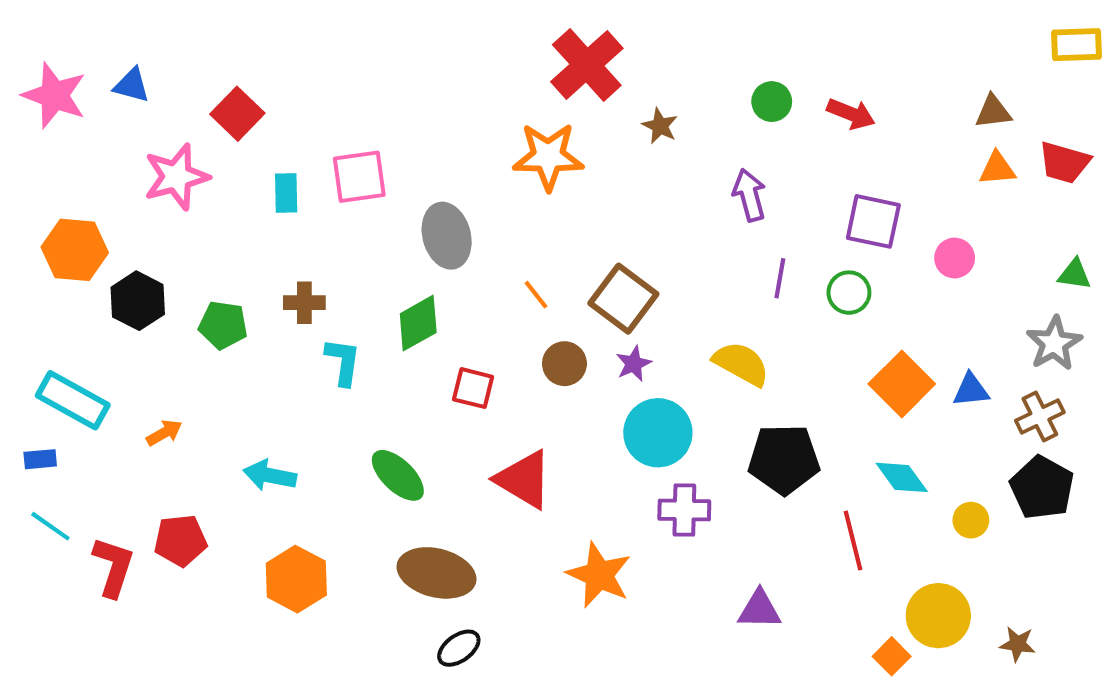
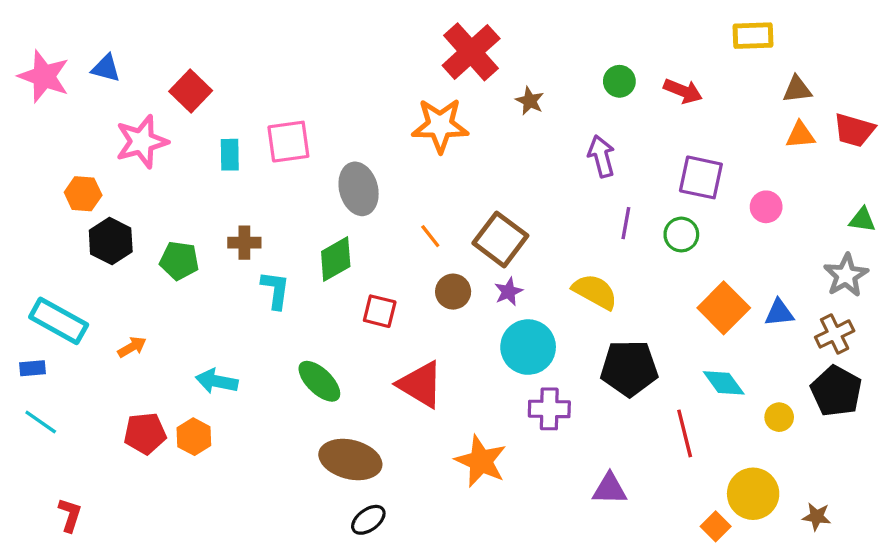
yellow rectangle: (1077, 45) -> (753, 36), moved
orange hexagon: (75, 250) -> (83, 194), moved, size x0.7
red L-shape: (113, 567) -> (70, 515), moved, size x0.7
orange hexagon: (296, 579) -> (194, 437), moved, size x0.7

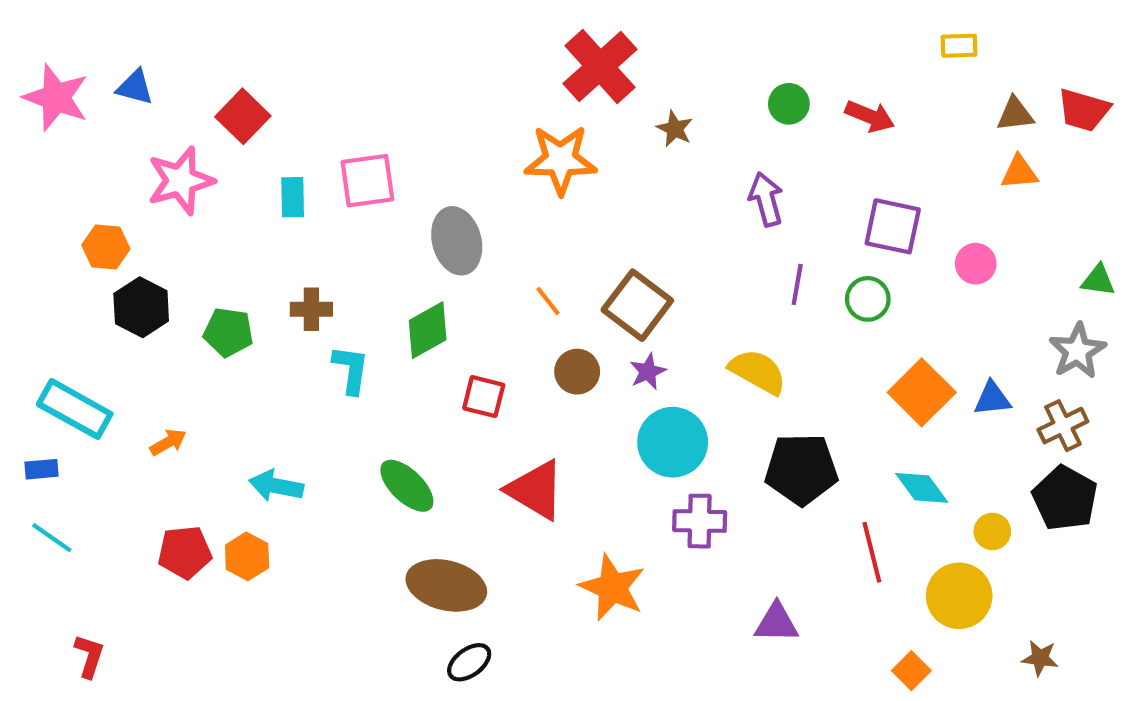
yellow rectangle: (753, 36) -> (959, 46), size x0.7
red trapezoid: (854, 130) -> (1084, 110), moved
yellow circle: (753, 494) -> (959, 596), moved

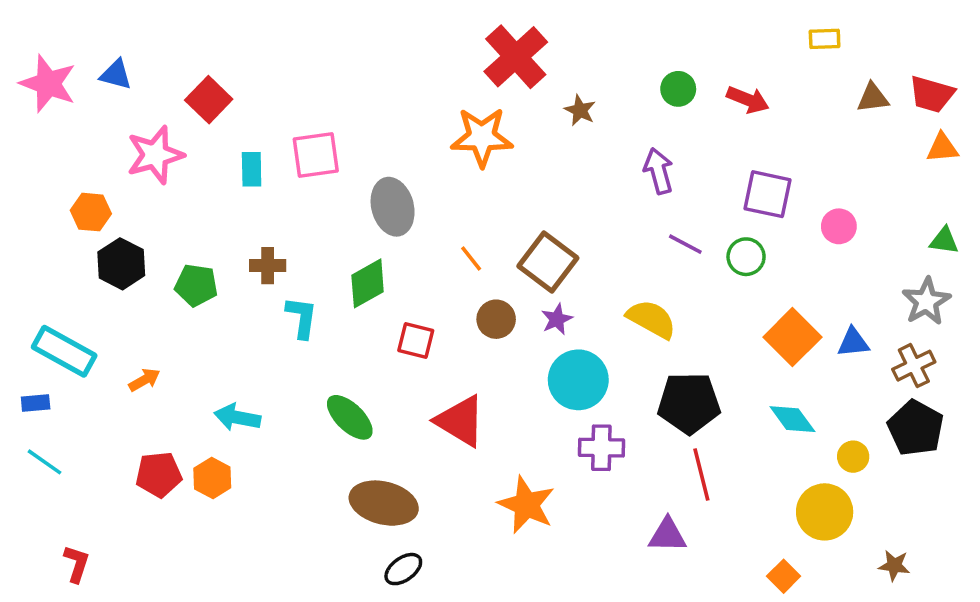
orange triangle: (1019, 172) -> (942, 148), moved
purple line: (797, 284) -> (685, 244), turned -72
red line: (872, 552) -> (701, 474), moved

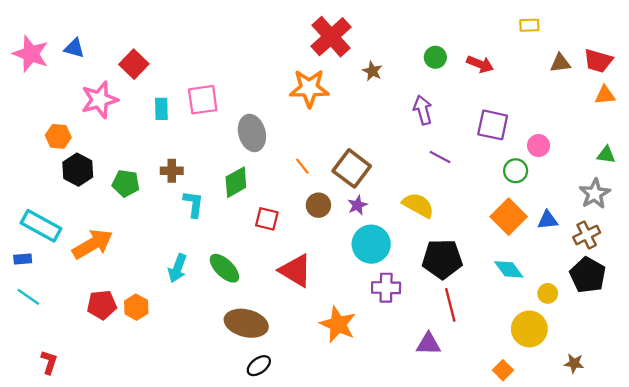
green circle: (746, 257) -> (516, 171), moved
orange arrow: (144, 380) -> (93, 244), size x2.0
cyan arrow: (237, 417) -> (177, 268), moved, turned -80

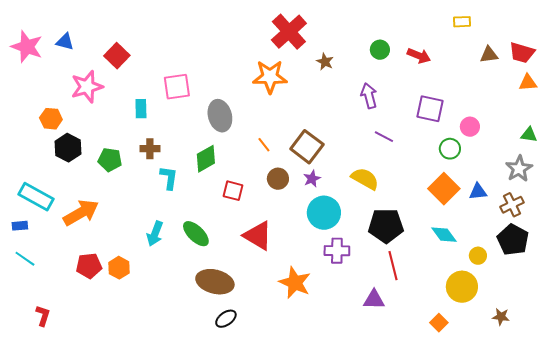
cyan rectangle: (161, 109) -> (141, 109), moved

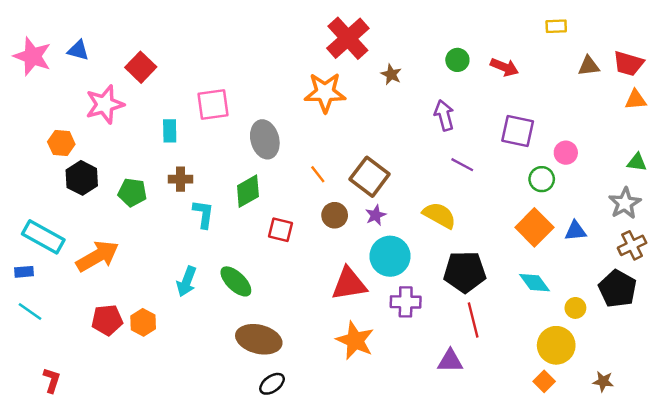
brown cross: (512, 205) -> (632, 245), moved
red triangle: (258, 236) -> (349, 284), moved, turned -40
orange square: (439, 323) -> (544, 381), moved

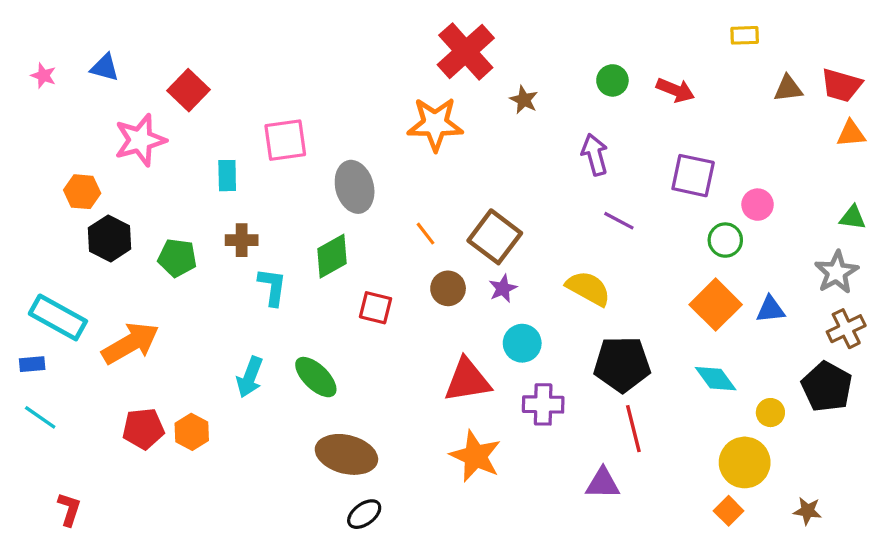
pink star: (32, 56) -> (43, 76), size x0.5
cyan circle: (390, 256) -> (522, 343), size x0.7

